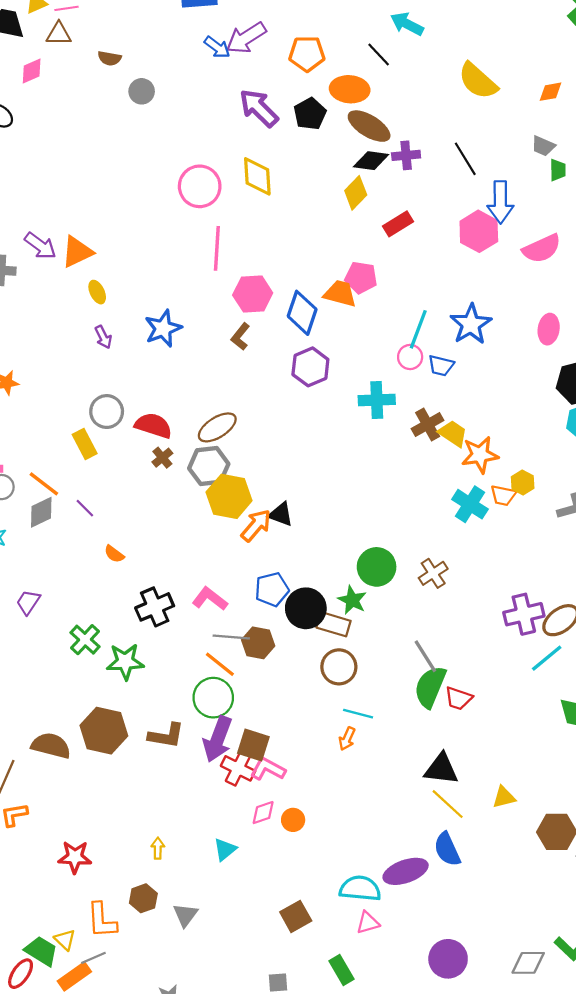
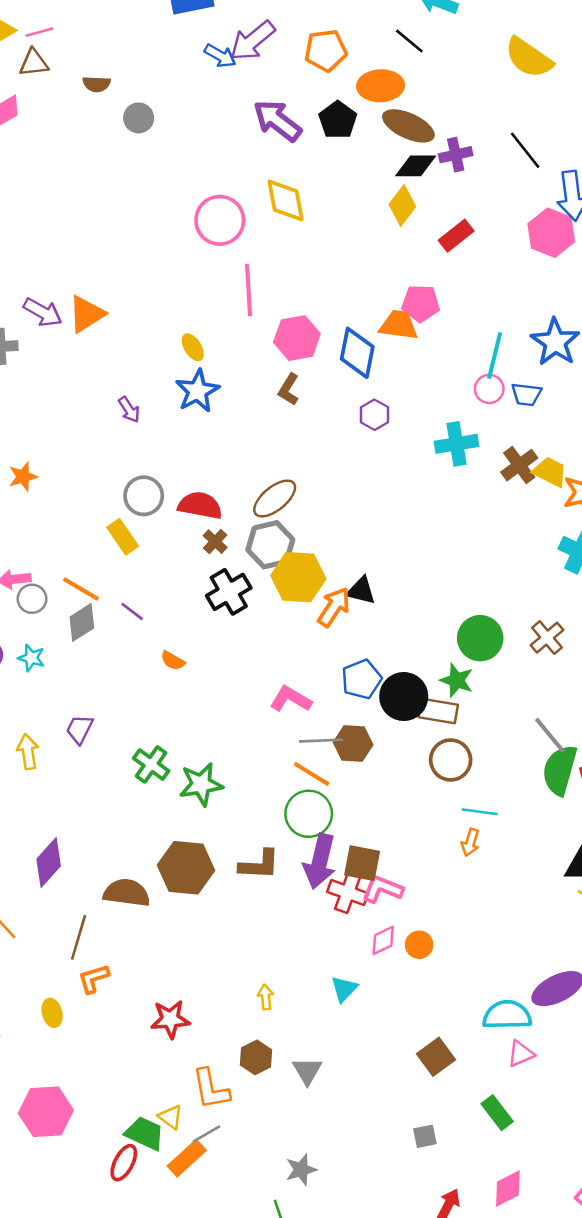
yellow ellipse: (97, 292) -> (193, 347), moved
purple hexagon: (310, 367) -> (375, 415), size x0.7
black cross: (155, 607) -> (229, 592), moved

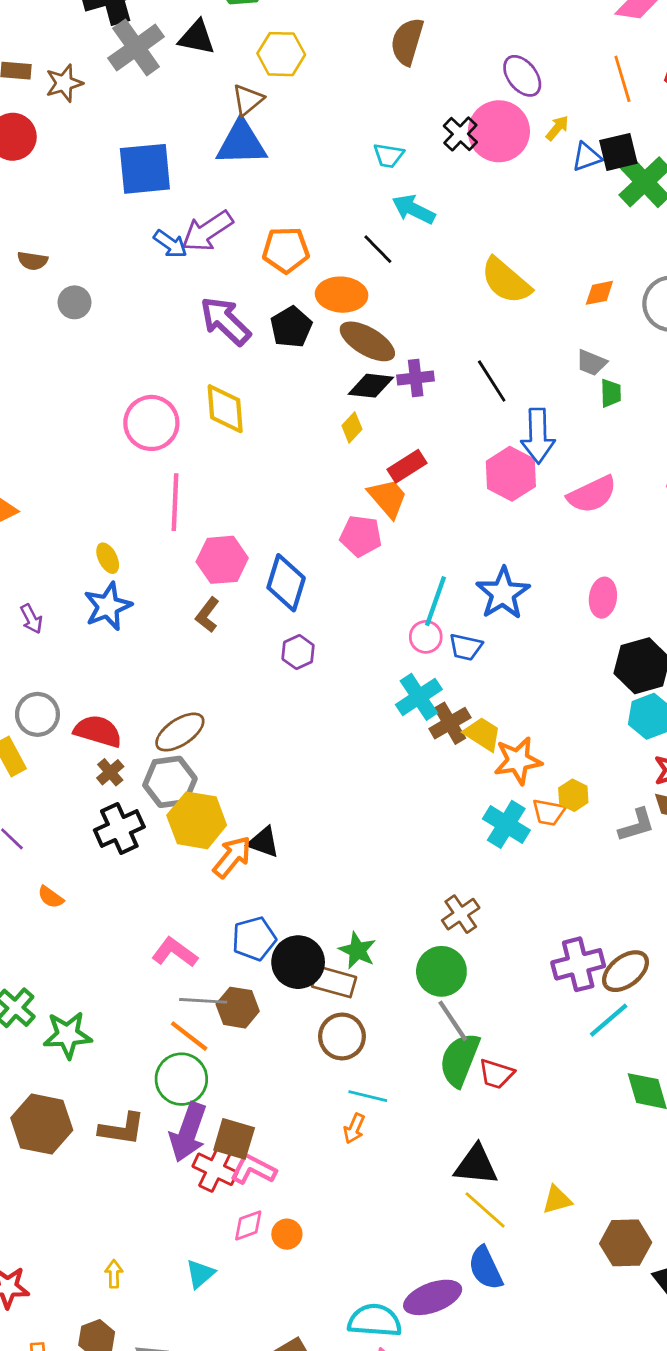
yellow diamond: (402, 206) -> (352, 427), size x0.7
orange trapezoid: (399, 325) -> (388, 498), moved, turned 36
cyan cross: (456, 444) -> (419, 697), moved, turned -30
green circle: (480, 638) -> (441, 971), moved

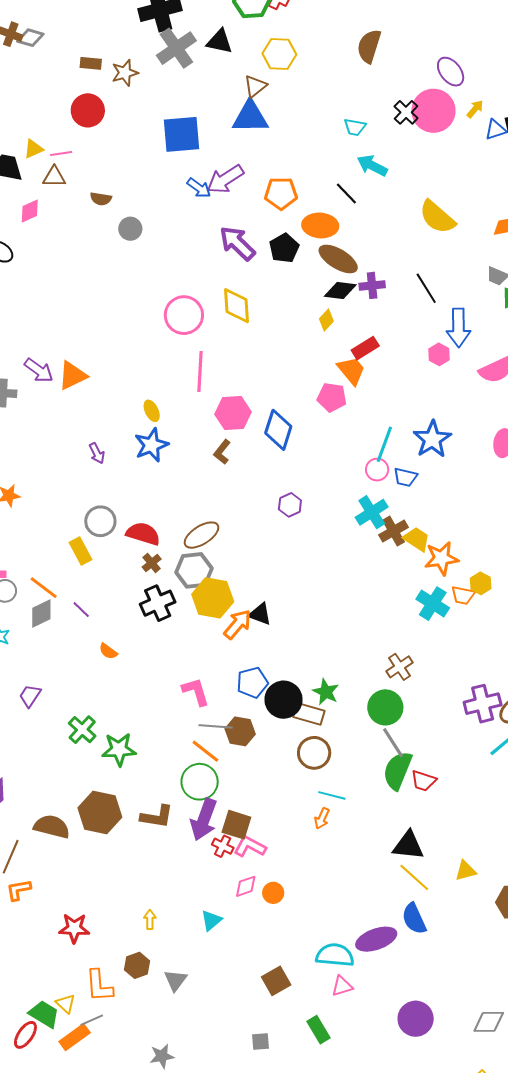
pink hexagon: (511, 474) -> (439, 354), size x0.6
purple hexagon: (298, 652) -> (290, 505), moved
pink L-shape: (175, 952) -> (196, 692), turned 36
red cross: (215, 1169) -> (223, 846), size x0.7

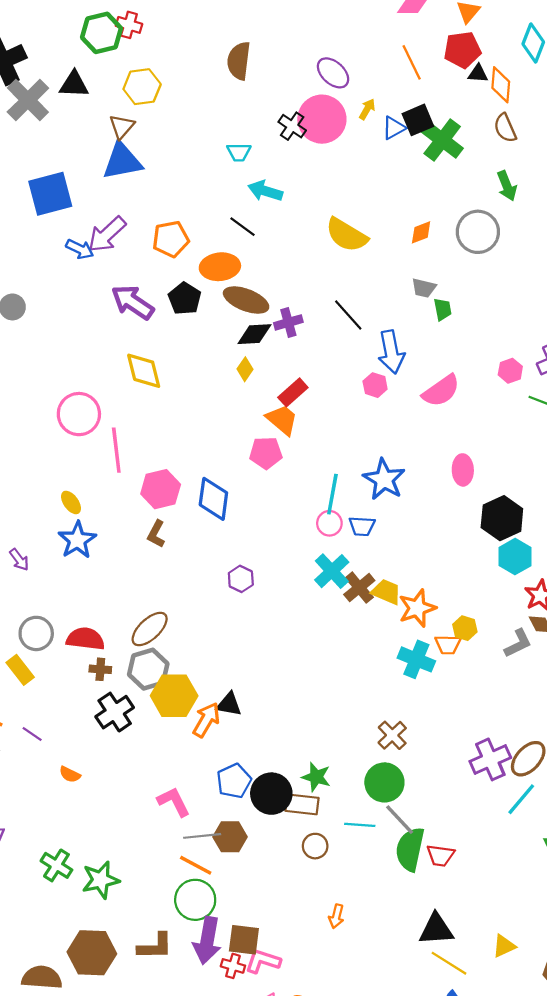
pink circle: (184, 315) -> (79, 414), moved
brown cross: (152, 563) -> (100, 669), turned -36
brown circle: (314, 753) -> (315, 846), size x0.7
cyan line: (332, 795) -> (360, 825), moved

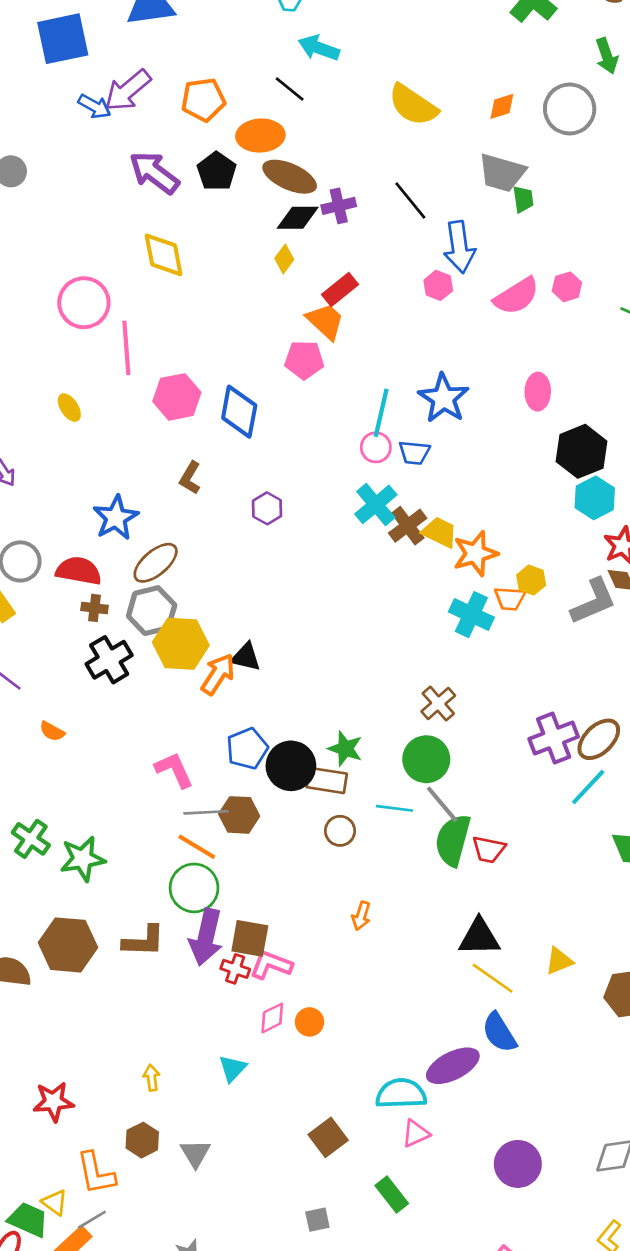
gray trapezoid: (424, 288) -> (502, 173), size x1.6
pink hexagon: (510, 371) -> (567, 287), moved
brown L-shape: (156, 534) -> (190, 478), moved
blue star: (77, 540) -> (116, 518), moved
gray L-shape: (518, 643) -> (593, 601), size x1.4

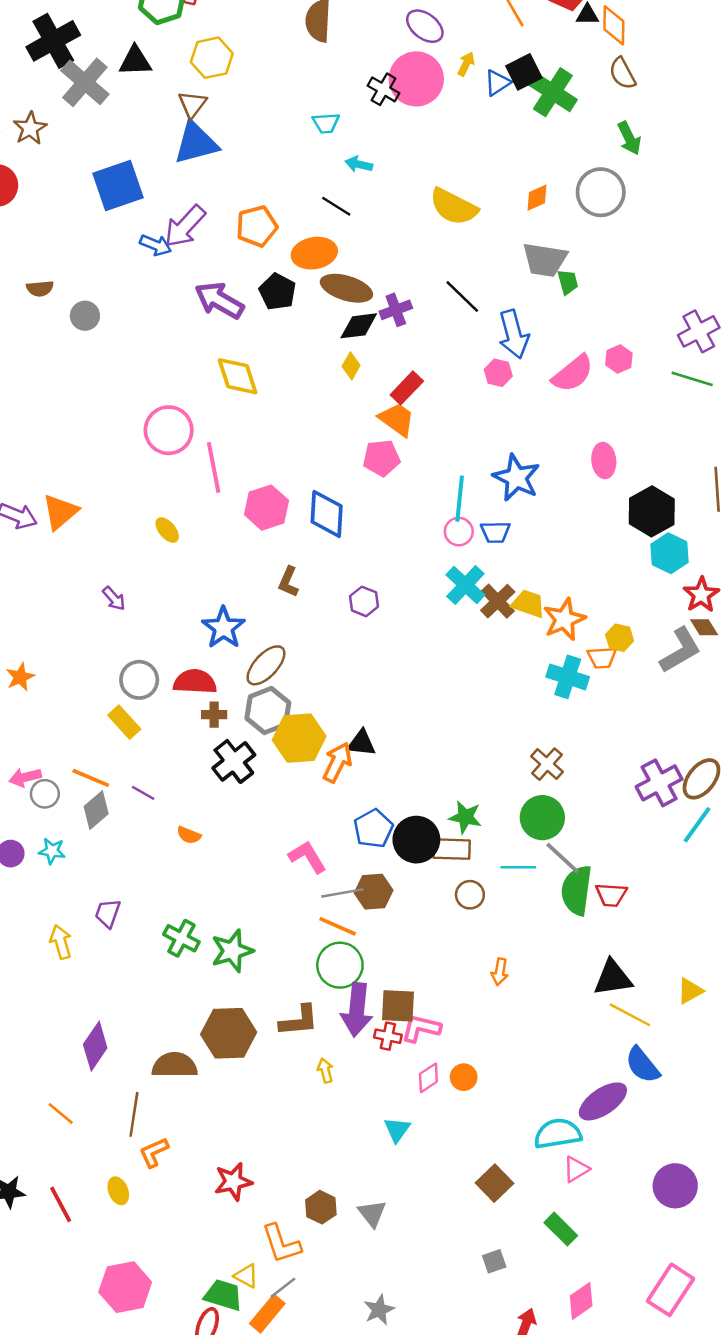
cyan arrow: (319, 48) -> (359, 164), size x0.7
yellow arrow: (152, 1078) -> (325, 1070), moved

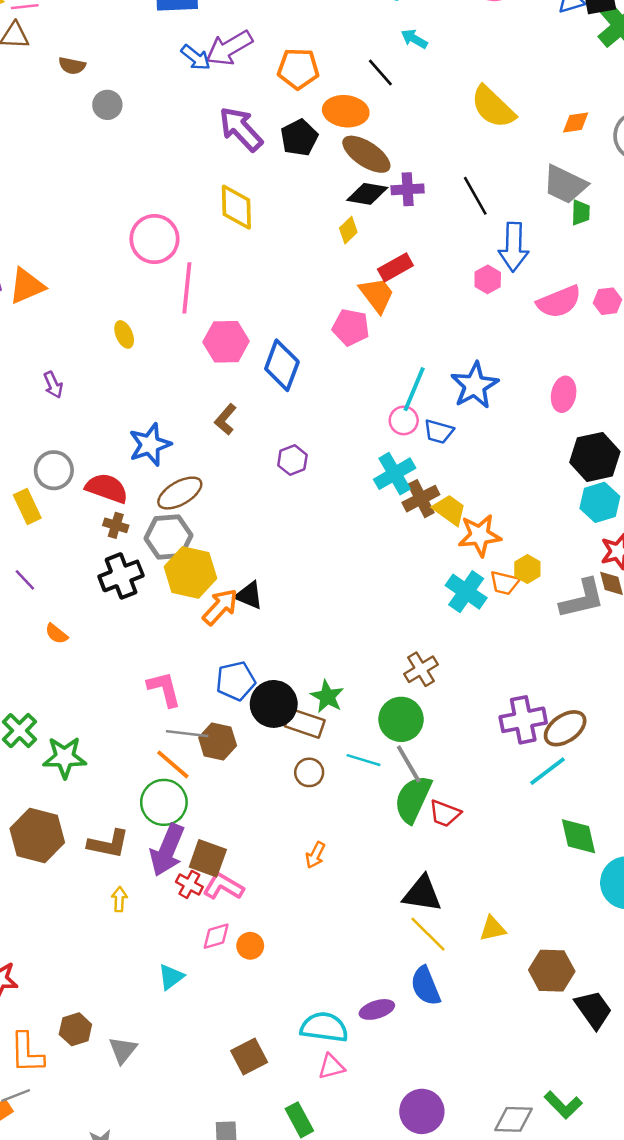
purple ellipse: (603, 1101) -> (377, 1009), size x0.7

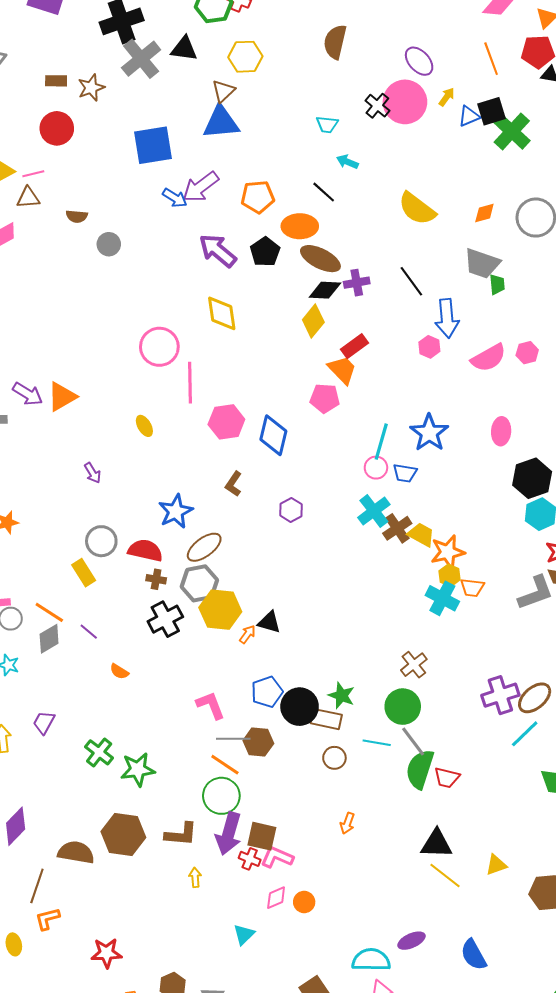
yellow diamond: (348, 230) -> (313, 321), size x1.5
yellow hexagon: (527, 569) -> (450, 575), moved
orange arrow: (220, 607) -> (247, 634), size x0.6
blue semicircle: (426, 986) -> (473, 955), moved

